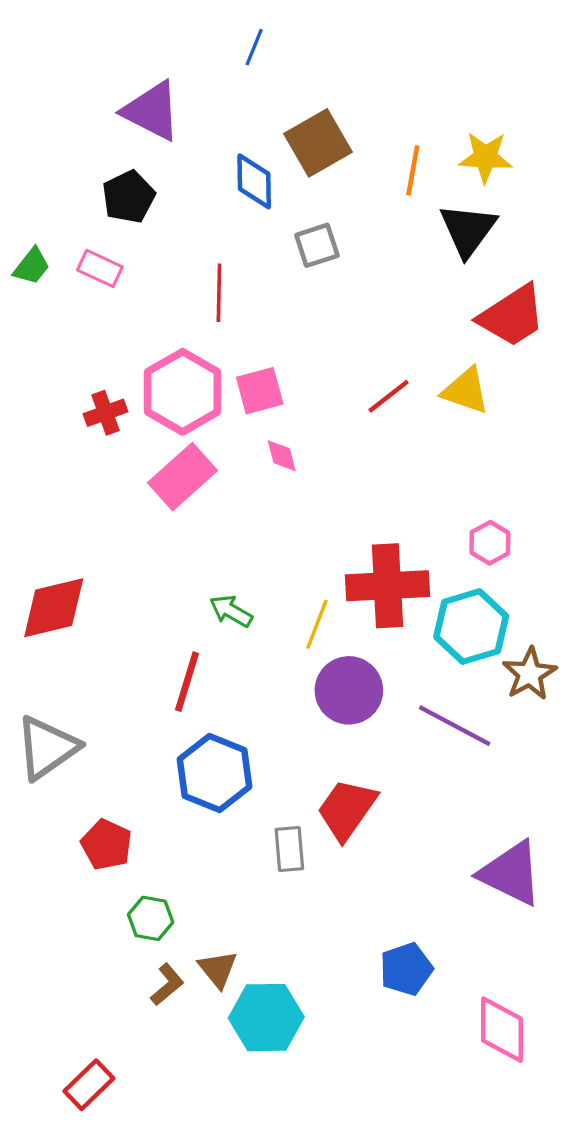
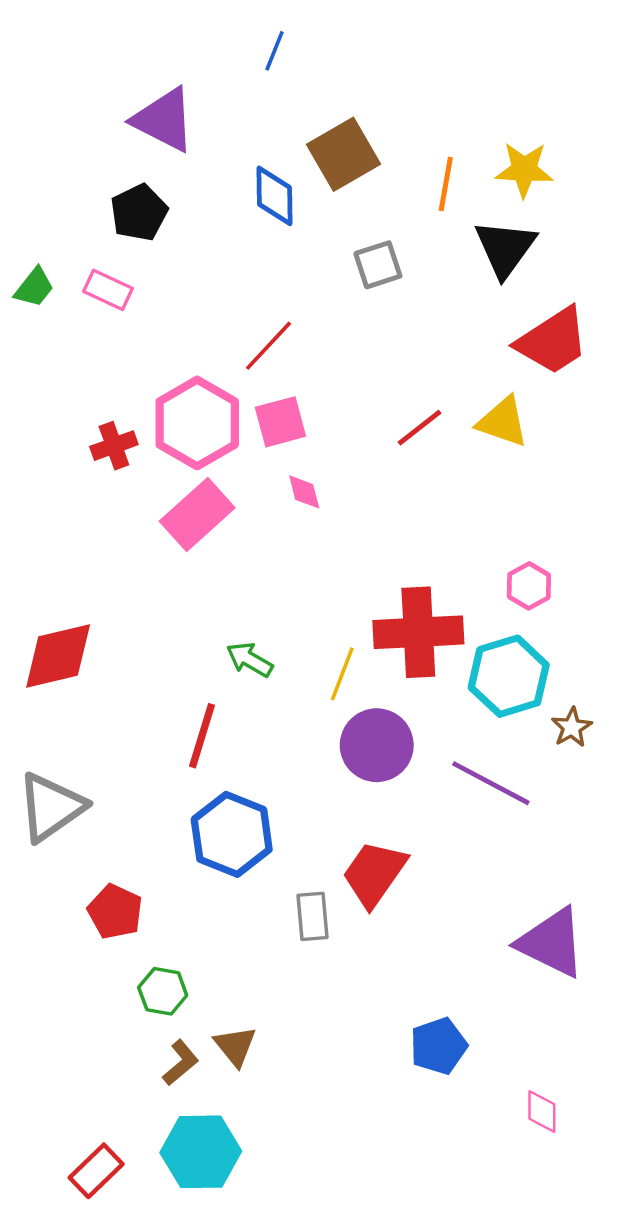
gray square: (317, 245) -> (378, 265), moved
red line: (219, 293) -> (269, 346), moved, turned 42
brown star: (530, 674) -> (572, 727), size x0.7
cyan hexagon: (266, 1018) -> (201, 1152), moved
pink diamond: (502, 1030) -> (542, 1111), size x0.6

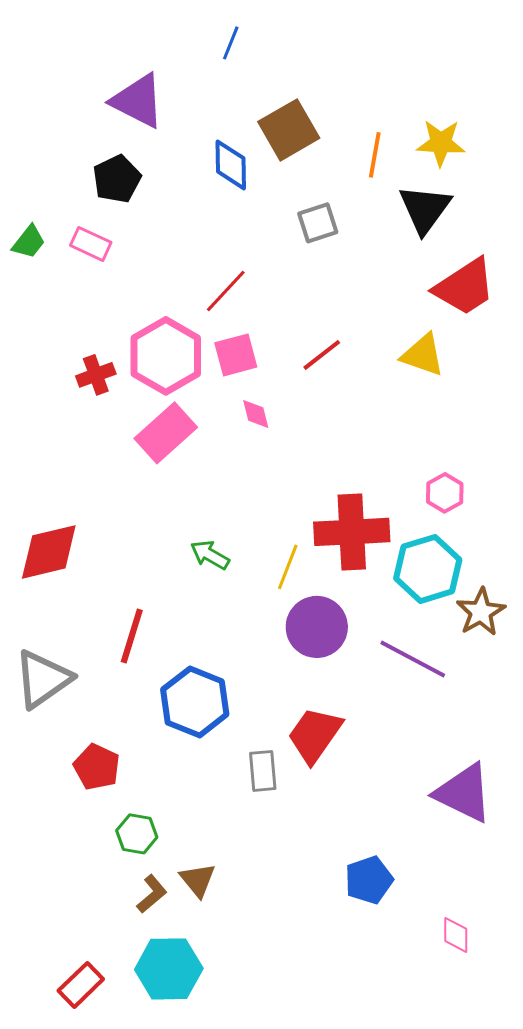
red line: (420, 428) -> (322, 355), moved
brown star: (572, 727) -> (481, 612), size x1.4
red line: (202, 736) -> (132, 636), moved

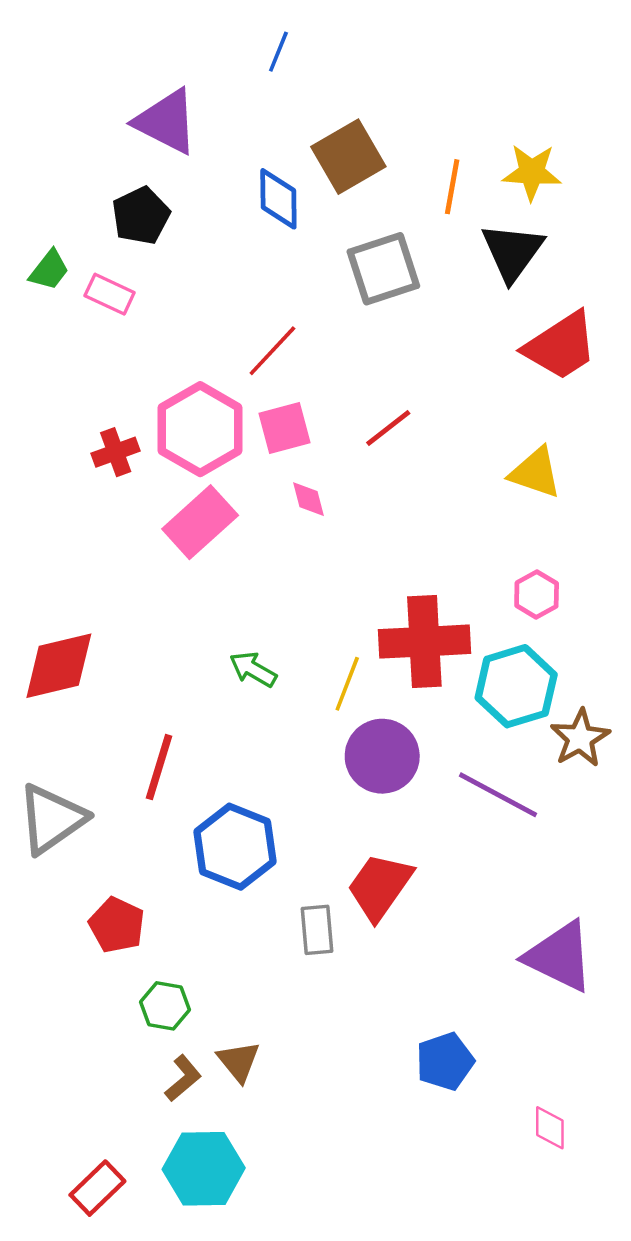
gray square: (318, 223) -> (383, 269), size x1.5
green trapezoid: (29, 242) -> (49, 270), moved
yellow triangle: (423, 355) -> (535, 473), moved

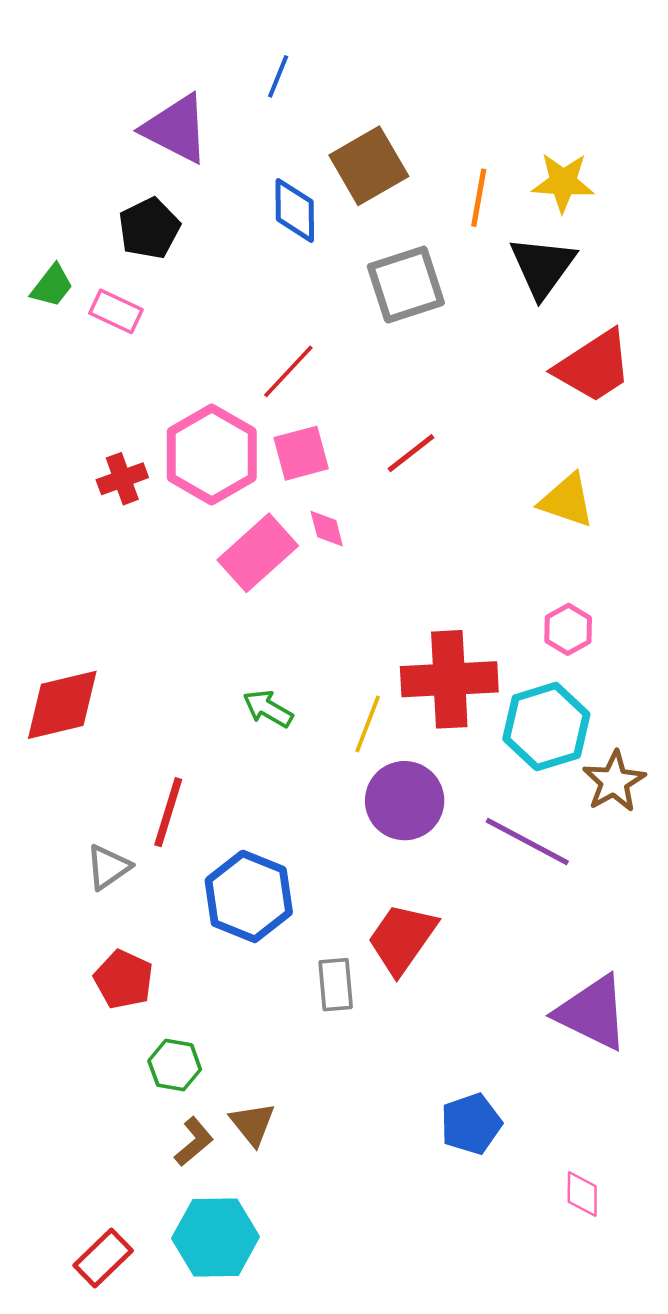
blue line: (278, 52) -> (278, 76), moved
pink rectangle: (200, 522) -> (258, 553), moved
gray triangle: (52, 819) -> (108, 867), moved, size x0.6

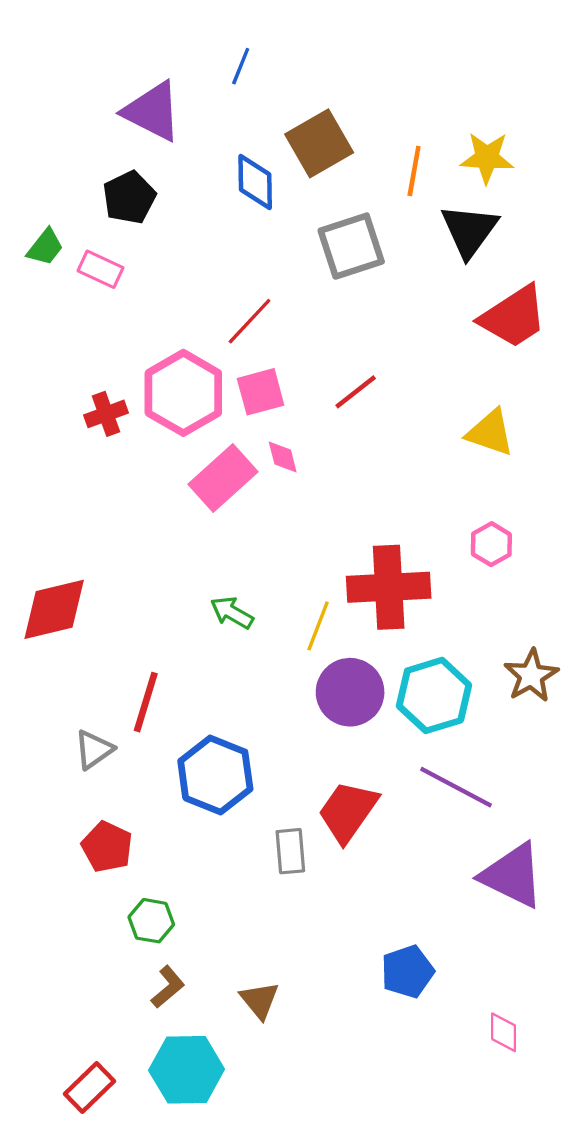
cyan hexagon: (546, 727) -> (434, 695), moved
purple line: (527, 842) -> (456, 787), moved
brown triangle: (253, 1124) -> (259, 1000), moved

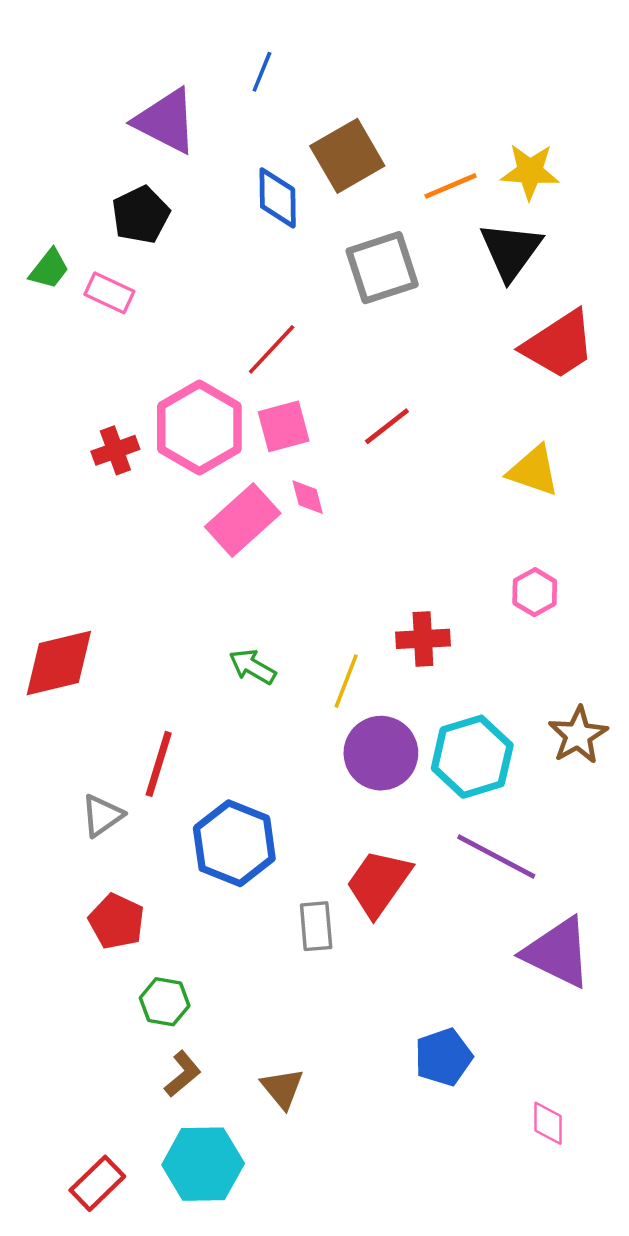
orange line: (414, 171) -> (451, 186), turned 57
red cross: (389, 587) -> (423, 639), size x0.6

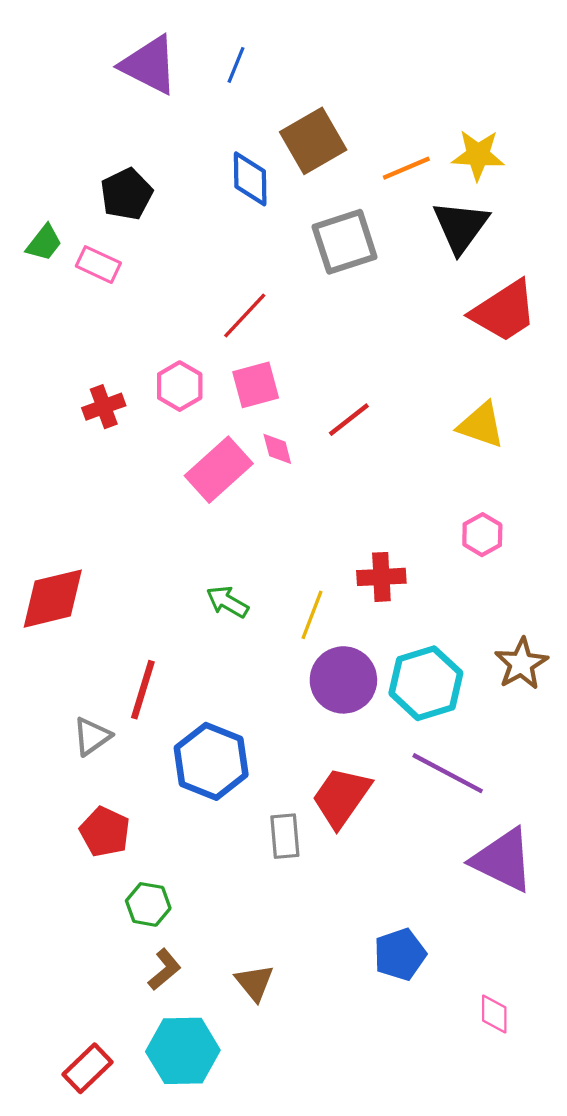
purple triangle: (166, 121) -> (149, 65), moved
red line: (387, 426) -> (349, 420), moved
pink hexagon: (199, 427) -> (180, 386), size x0.6

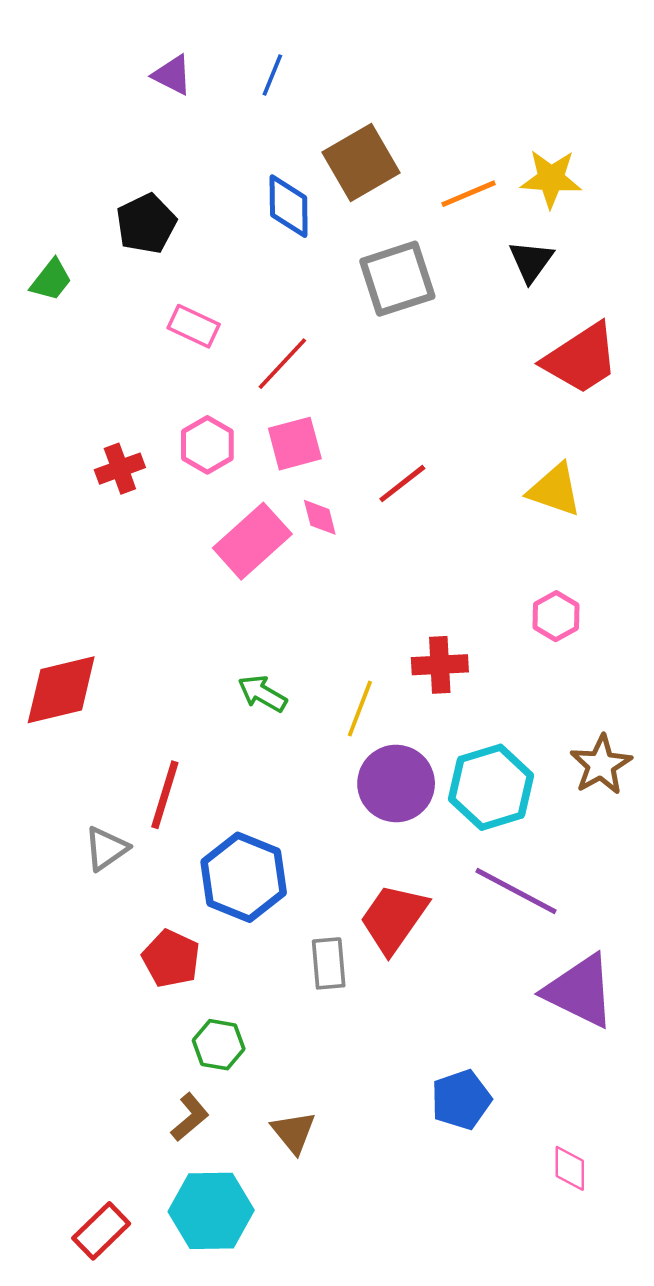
purple triangle: (149, 65) -> (172, 75), size x0.6
black triangle: (461, 227) -> (531, 261), size x0.7
pink rectangle: (98, 265) -> (194, 326), moved
red pentagon: (105, 832) -> (171, 958), moved
green hexagon: (148, 904) -> (219, 1045), moved

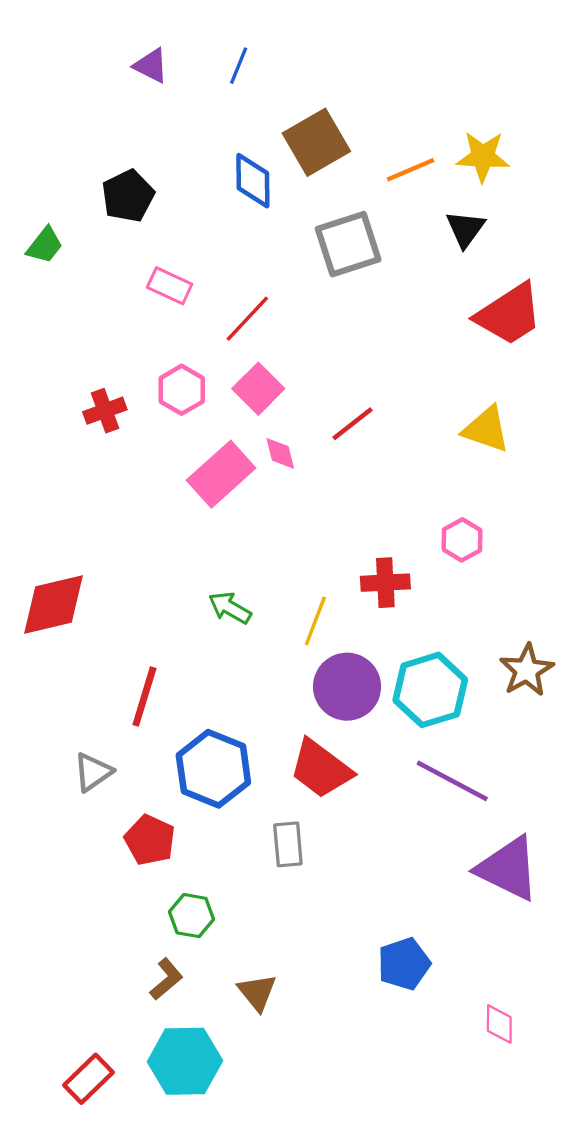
pink square: (295, 444) -> (258, 389), turned -30
pink hexagon: (556, 616) -> (462, 540), moved
gray triangle: (106, 848) -> (93, 772), moved
red trapezoid: (394, 918) -> (321, 769), moved, turned -88

